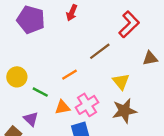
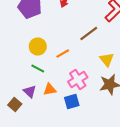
yellow circle: (17, 77) -> (38, 46), moved
orange triangle: (62, 107) -> (50, 90), moved

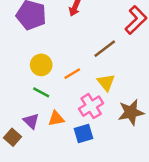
yellow triangle: (107, 60) -> (106, 82), moved

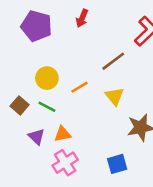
pink cross: (91, 106) -> (65, 163), moved
blue square: (84, 133) -> (117, 164), moved
brown square: (12, 137) -> (20, 105), moved

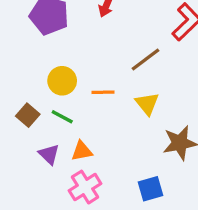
orange line: (79, 87) -> (103, 92), turned 30

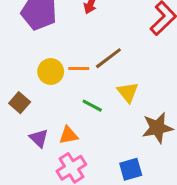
brown line: (146, 60) -> (108, 58), moved
orange line: (103, 92) -> (79, 69), moved
green line: (62, 117) -> (92, 106), moved

